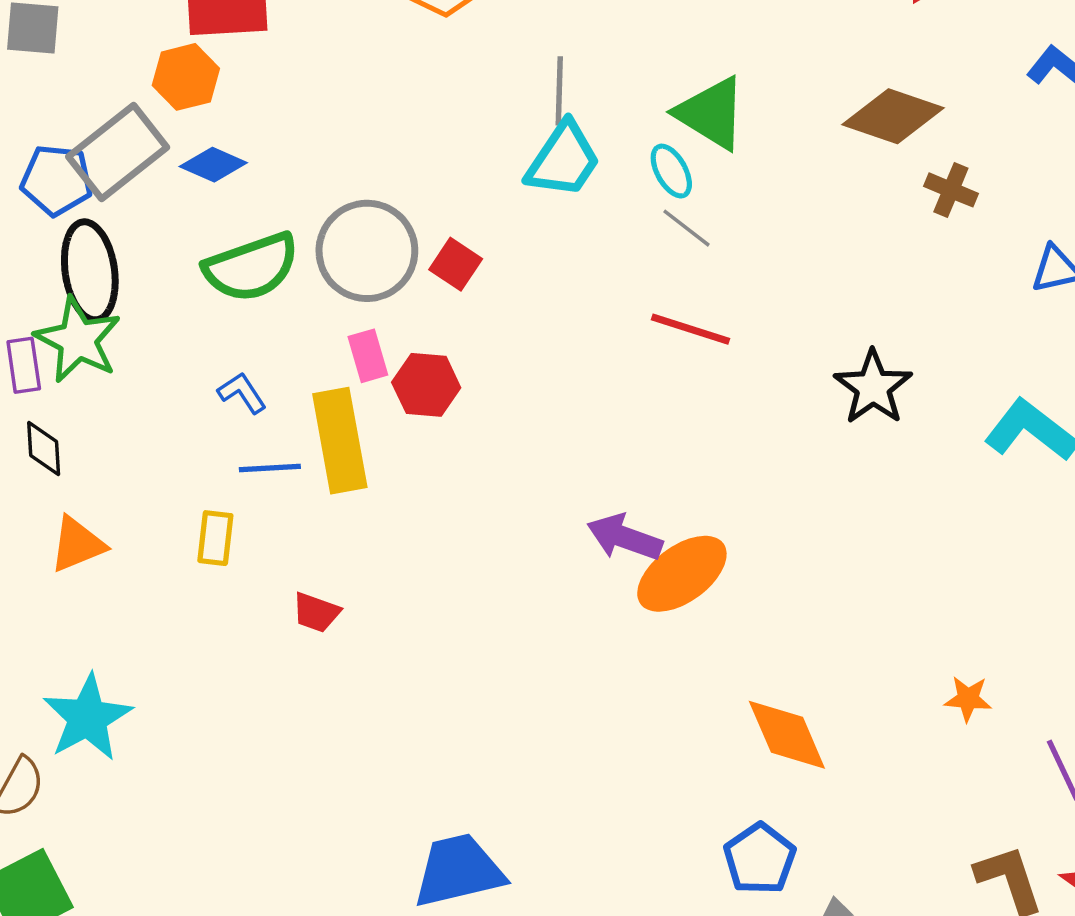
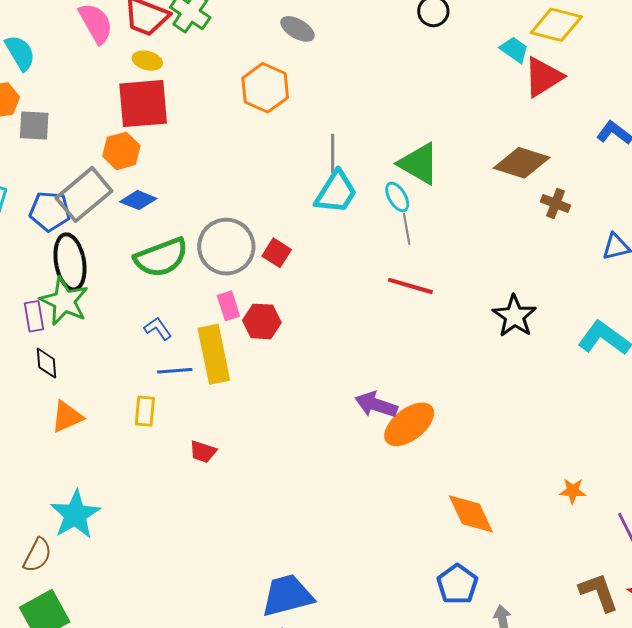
gray line: (686, 228) -> (407, 229), turned 44

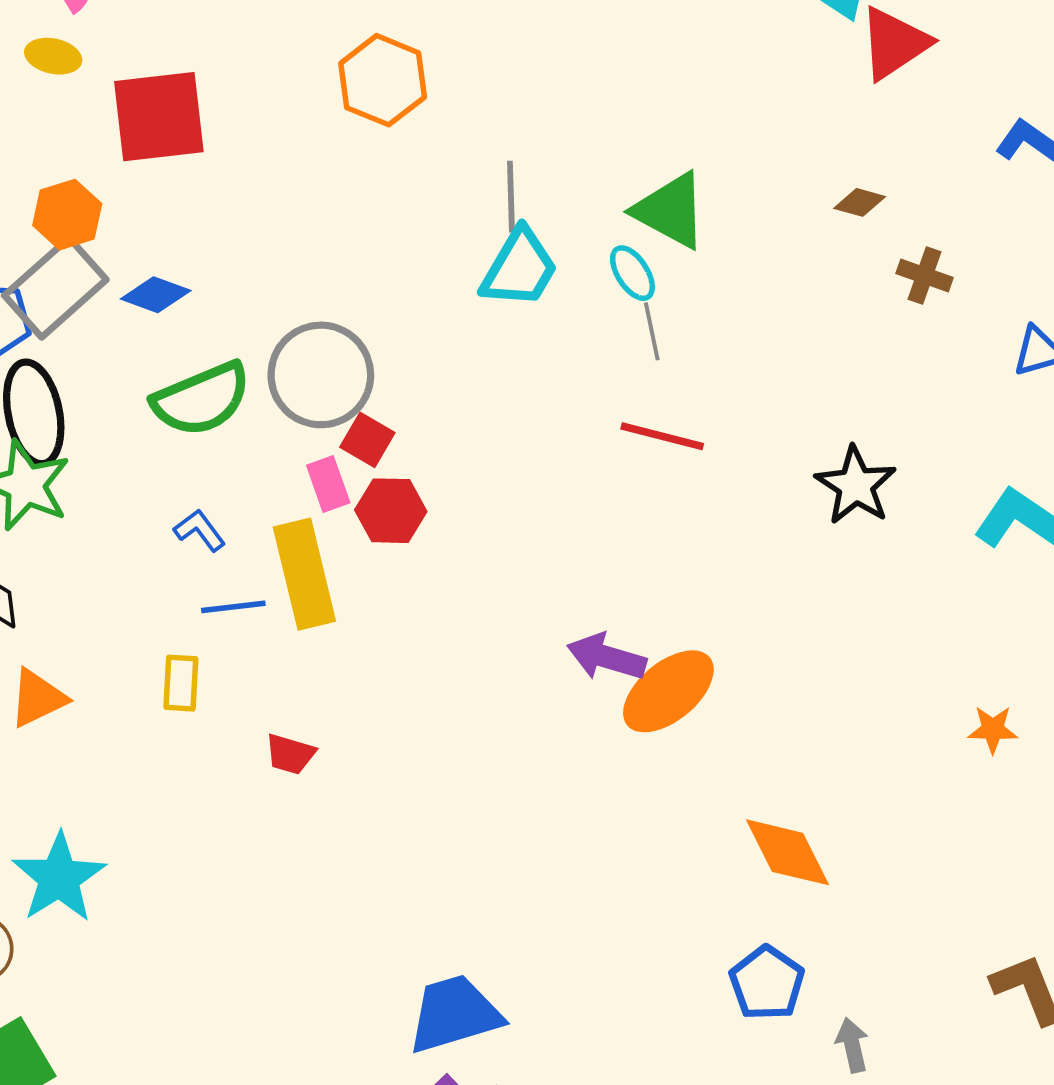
yellow ellipse: (147, 61) -> (53, 56), moved
orange hexagon: (121, 151) -> (67, 215), moved
brown diamond: (522, 163) -> (860, 202), size x0.5
red square: (277, 253) -> (367, 440), moved
orange star: (573, 491) -> (993, 729), moved

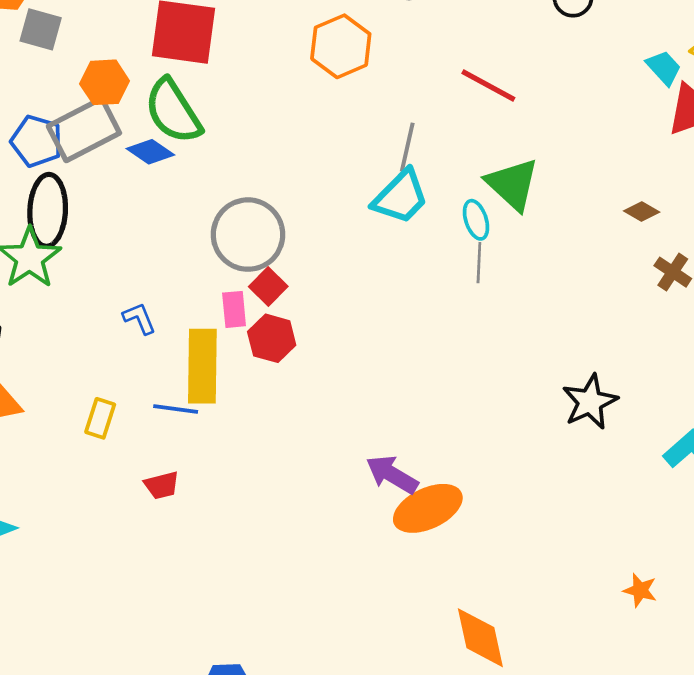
green semicircle: (202, 399) -> (173, 111), moved, turned 66
red line: (662, 436) -> (488, 85), moved
blue line: (233, 607) -> (176, 409), moved
red trapezoid: (290, 754) -> (162, 485), turned -45

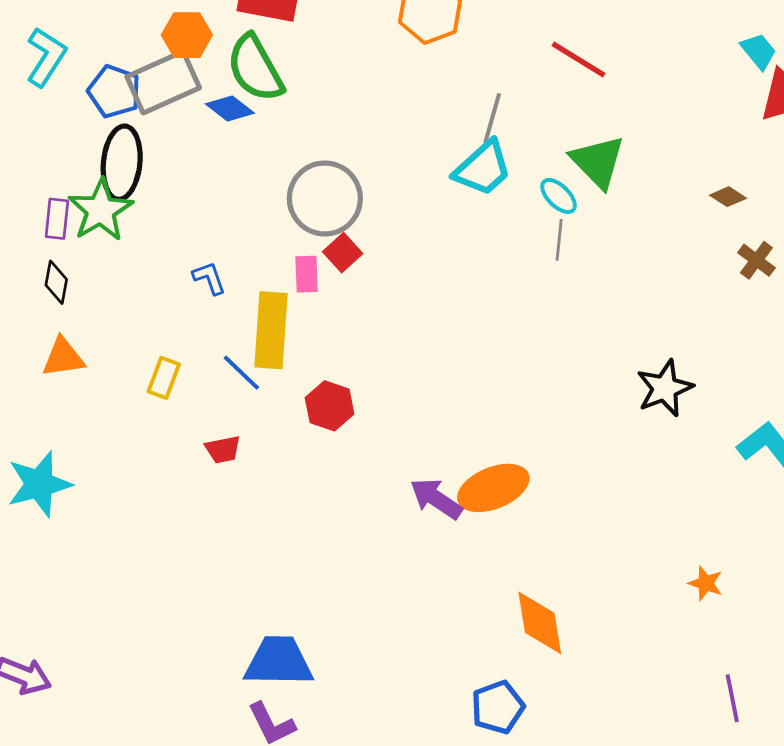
cyan ellipse: (476, 220) -> (558, 196), turned -30
red hexagon: (272, 338) -> (330, 406), moved
blue line: (176, 409) -> (241, 373), turned 33
purple arrow: (392, 475) -> (436, 499), moved

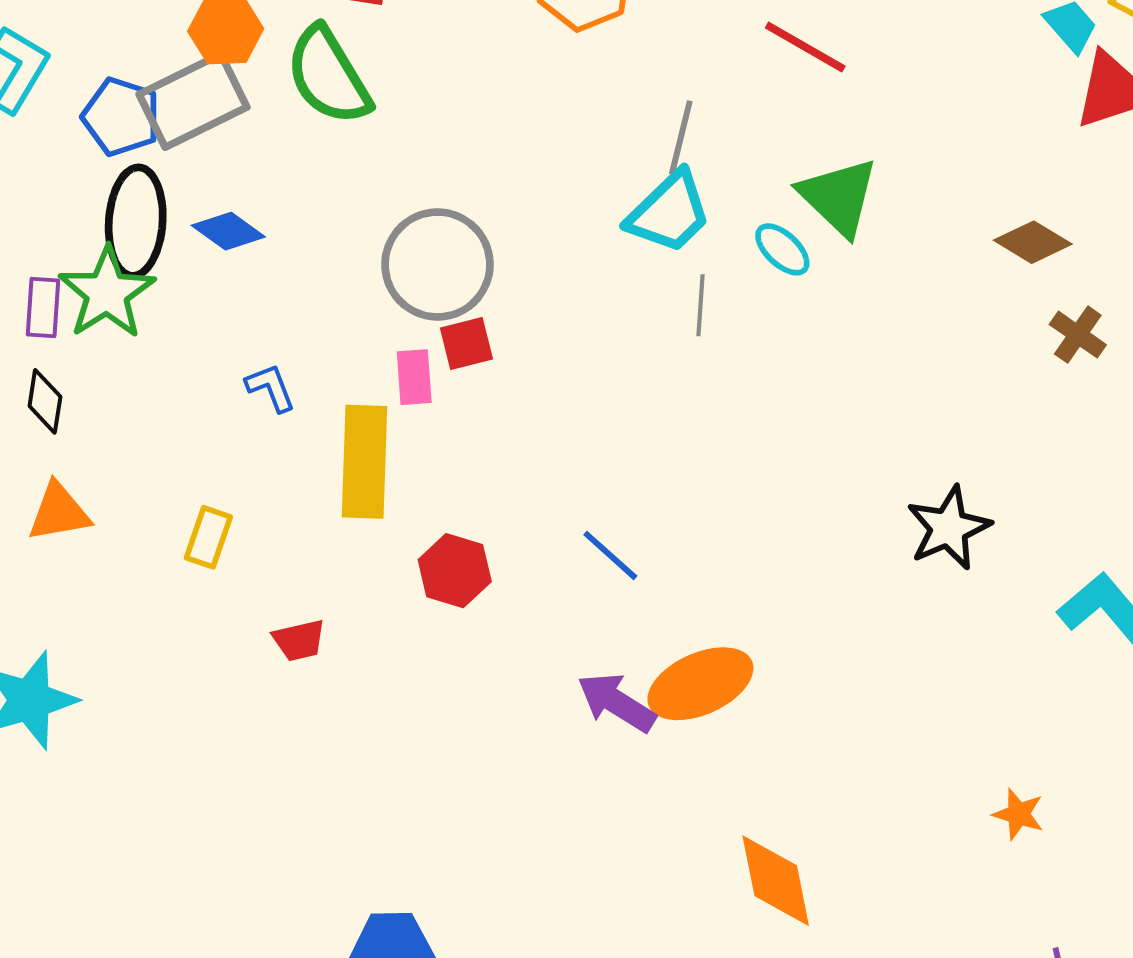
blue diamond: (230, 109) -> (228, 231), moved
brown diamond: (728, 197) -> (1033, 242), size x1.4
gray line: (559, 240) -> (701, 305), moved
red square: (343, 253) -> (466, 344), turned 30
blue line: (241, 373) -> (610, 555), moved

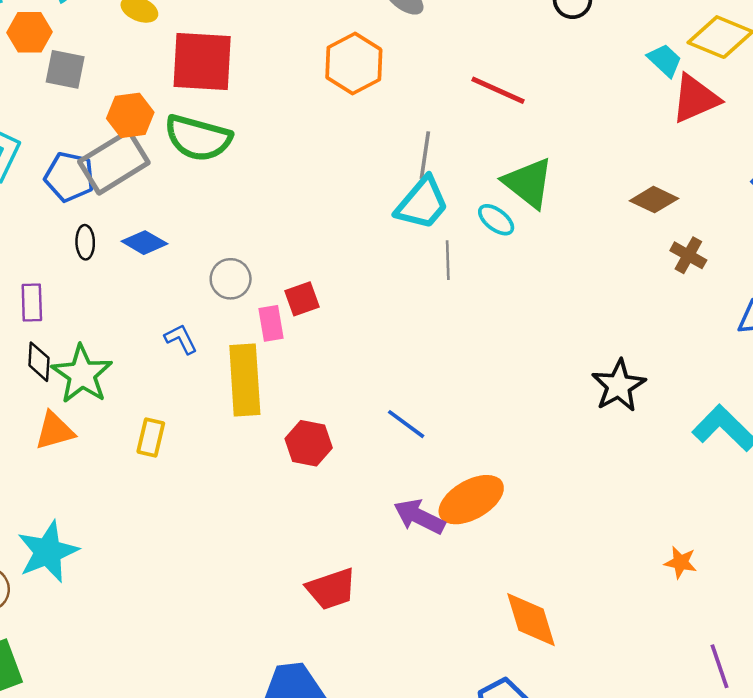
green semicircle: (328, 76) -> (198, 138), turned -38
black ellipse: (136, 222) -> (85, 242), size x0.5
gray circle: (438, 264) -> (231, 279), moved, size x0.6
green star: (107, 293) -> (82, 374), moved
red trapezoid: (299, 640) -> (331, 589), moved, size x1.5

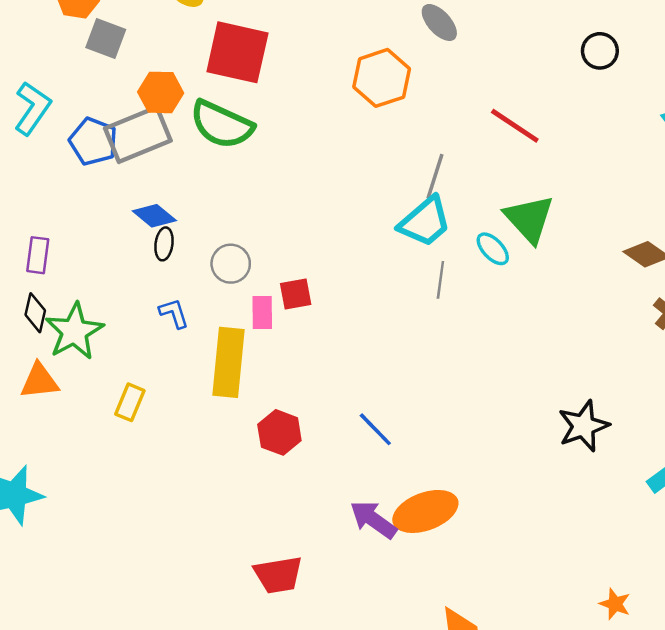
black ellipse: (85, 242) -> (164, 244), moved

